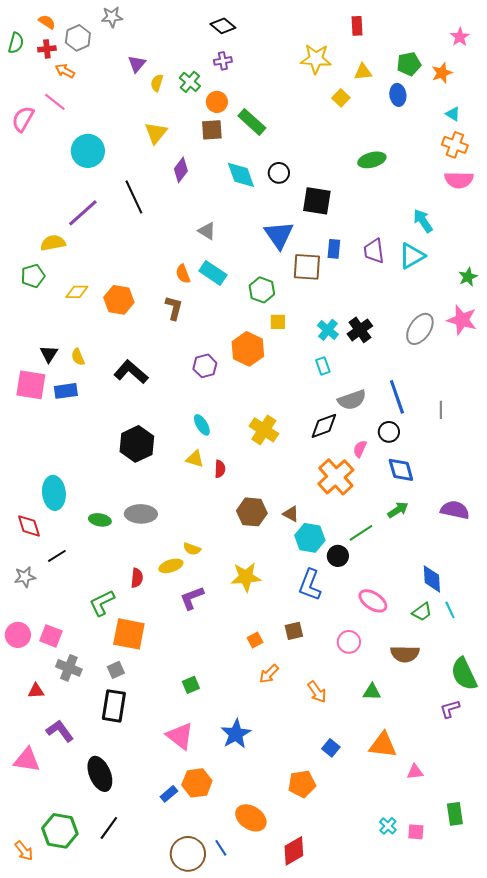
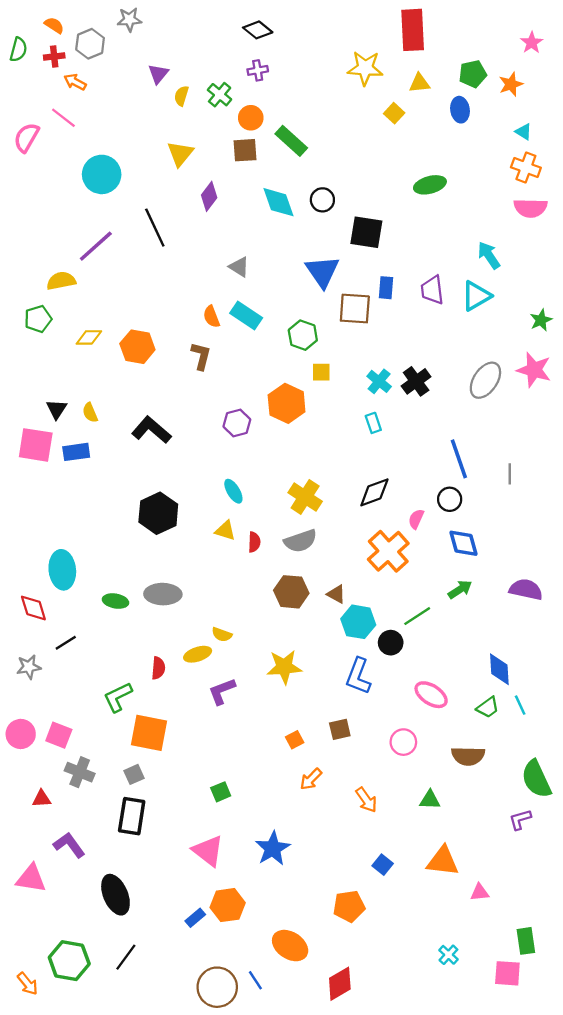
red rectangle: (357, 26) -> (413, 30), size x1.8
gray semicircle: (352, 400) -> (300, 541), moved
pink square: (416, 832) -> (507, 973), moved, size x1.4

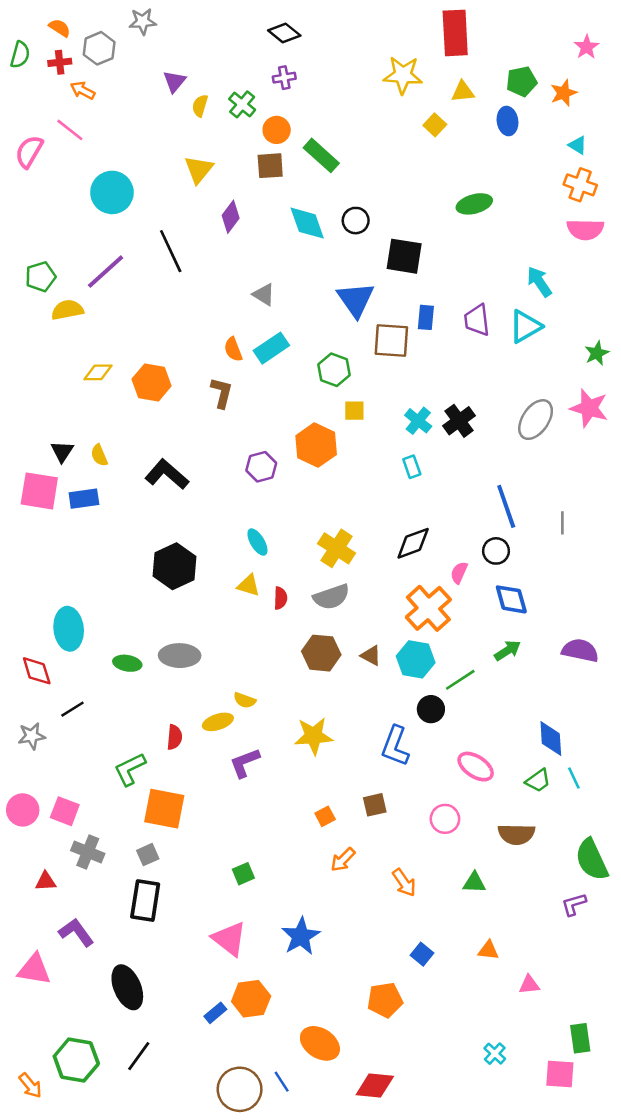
cyan rectangle: (246, 315) -> (271, 348), turned -68
green pentagon: (38, 319) -> (41, 277), moved
cyan hexagon: (358, 622) -> (416, 659), moved
orange triangle: (443, 861) -> (488, 950), size x0.6
red diamond: (340, 984) -> (375, 1086), turned 36

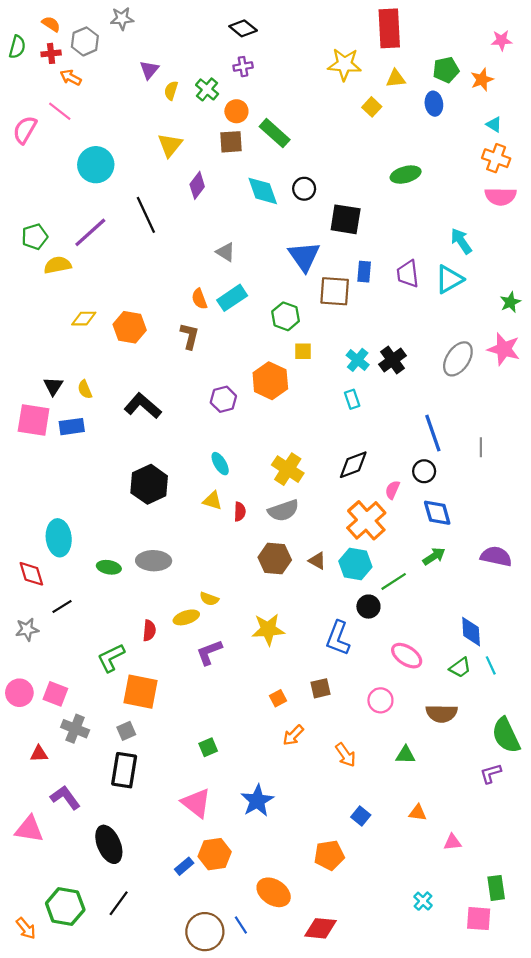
pink star: (587, 47) -> (502, 40), turned 30

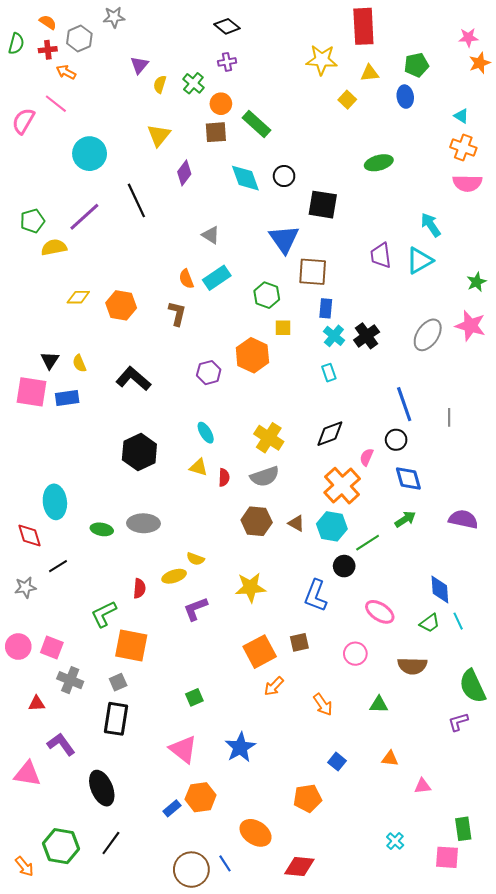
orange star: (482, 80) -> (480, 63), moved
blue rectangle: (364, 272) -> (326, 308), moved
orange square: (278, 698) -> (260, 652), size x2.0

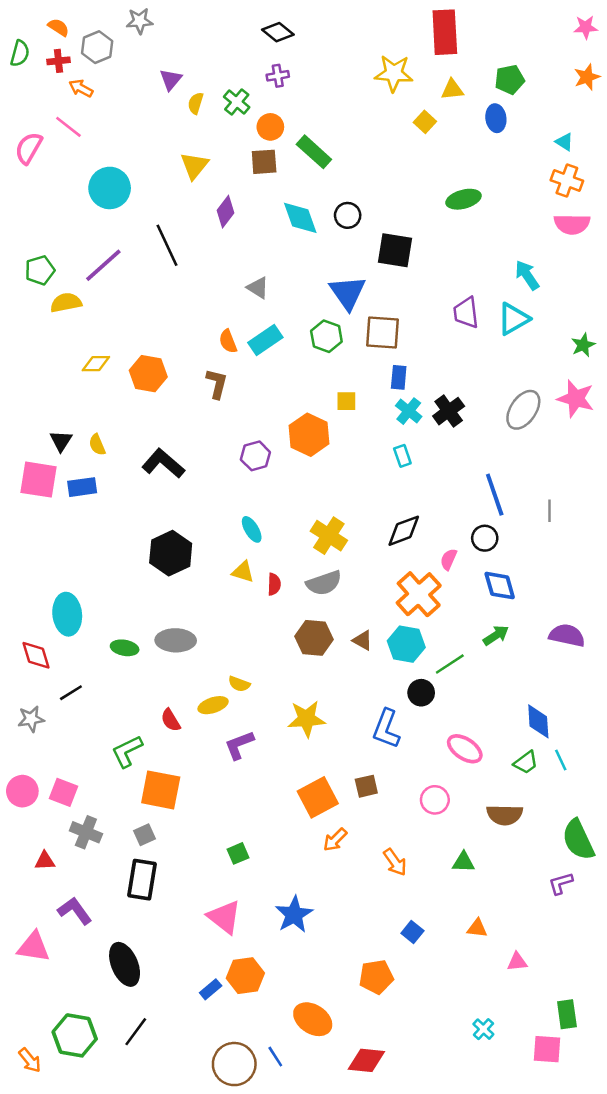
pink star: (468, 38) -> (586, 27), moved
green hexagon: (267, 295) -> (326, 336), moved
red semicircle: (139, 588) -> (171, 720), turned 144

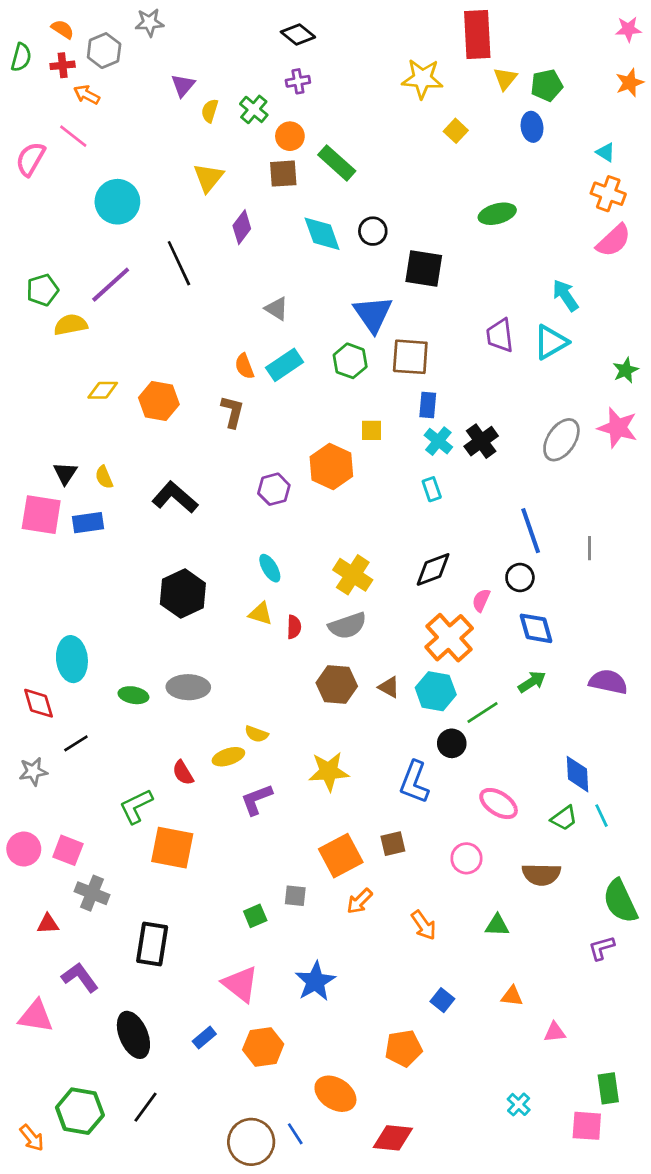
yellow triangle: (452, 90) -> (505, 79), moved, turned -45
pink semicircle: (572, 224) -> (614, 240), turned -44
gray square: (144, 835) -> (295, 896), moved, turned 30
blue rectangle: (211, 989) -> (204, 1038), moved

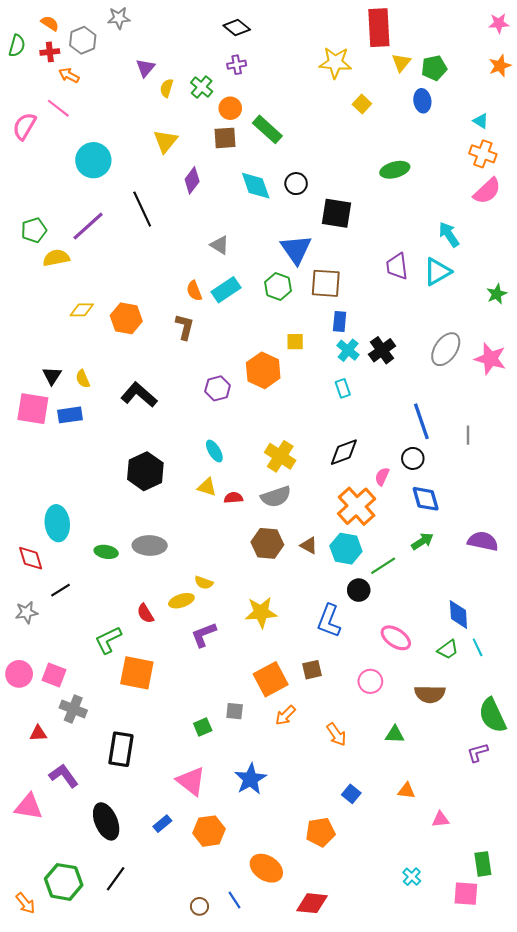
pink star: (618, 428) -> (490, 359), moved
red semicircle: (294, 627) -> (233, 498), turned -96
brown circle: (251, 1142) -> (199, 906), size x0.5

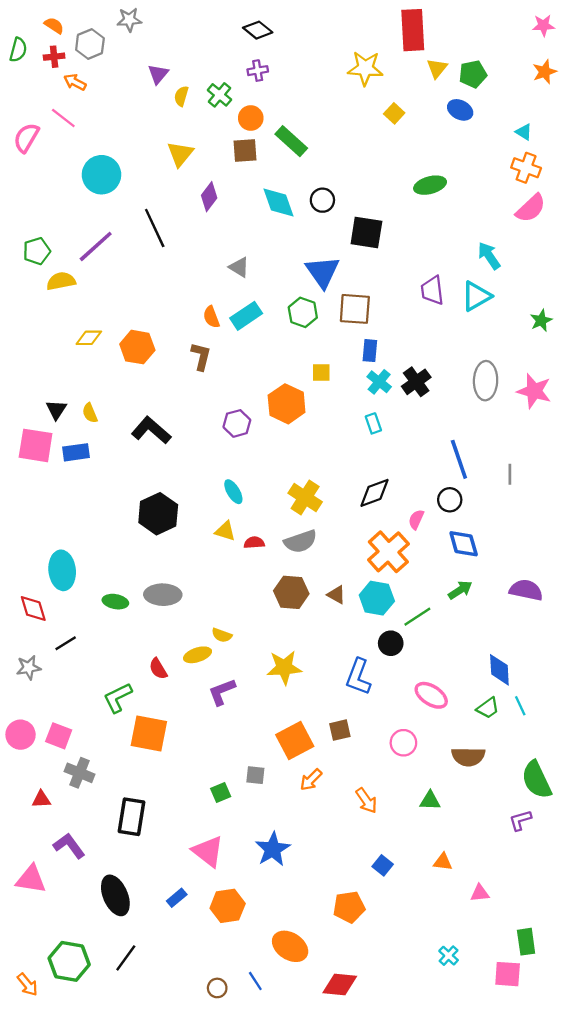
blue ellipse: (422, 101) -> (460, 110), turned -55
gray ellipse: (446, 349) -> (486, 381), turned -32

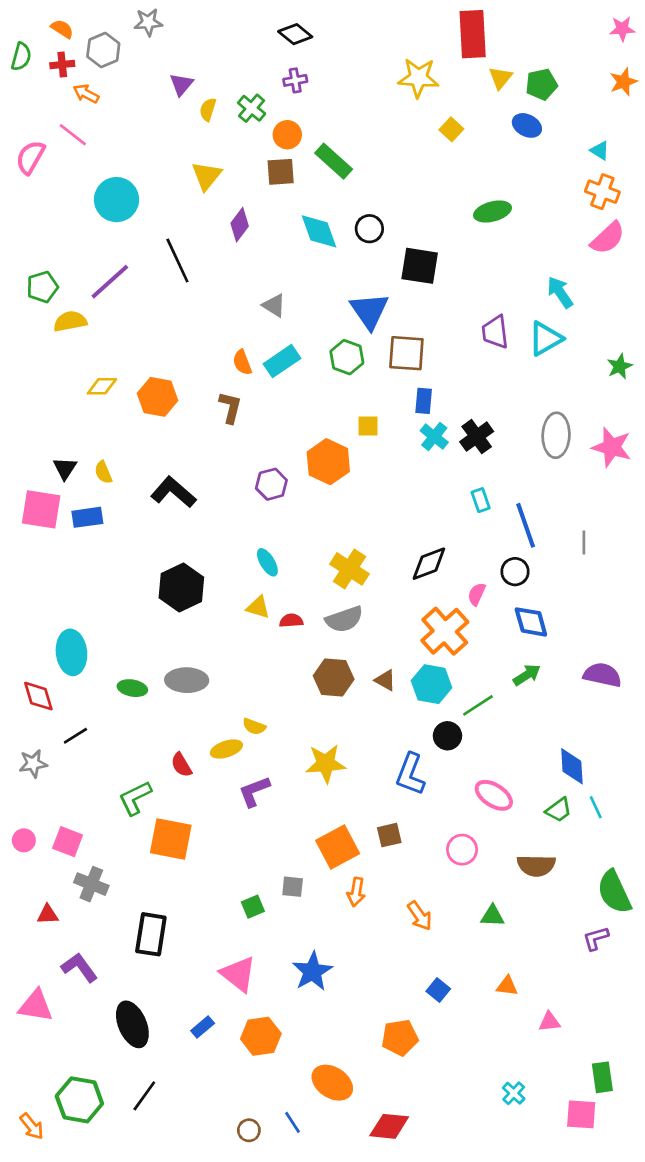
cyan rectangle: (373, 423) -> (481, 500), moved
pink circle: (21, 735) -> (24, 840), size x0.7
orange arrow: (311, 780) -> (356, 892), turned -35

